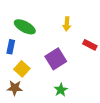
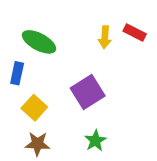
red rectangle: (90, 45) -> (135, 32), moved
brown star: (15, 88) -> (37, 144), moved

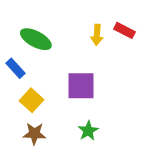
blue rectangle: (17, 73) -> (16, 68), turned -54
purple square: (88, 92) -> (81, 86), turned 32

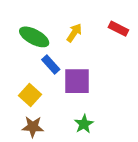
yellow arrow: (97, 35) -> (74, 33), moved, turned -150
blue rectangle: (16, 68) -> (51, 65), moved

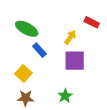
yellow arrow: (74, 33) -> (70, 37), moved
purple square: (77, 81) -> (75, 61), moved

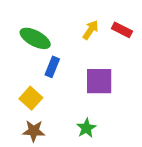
yellow arrow: (70, 37) -> (91, 30), moved
blue rectangle: (39, 50) -> (52, 67), turned 64

